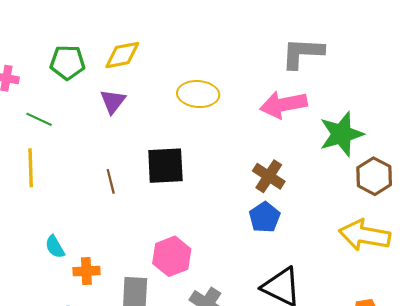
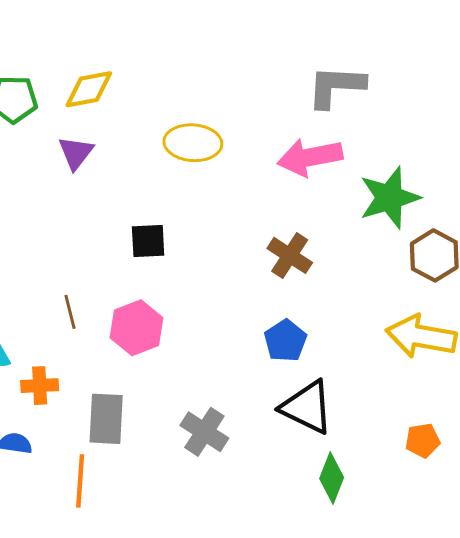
black square: (165, 166) -> (148, 241), size x0.7
brown line: (111, 181) -> (70, 312), moved
blue pentagon: (265, 217) -> (285, 341), moved
pink hexagon: (172, 256) -> (136, 328), moved

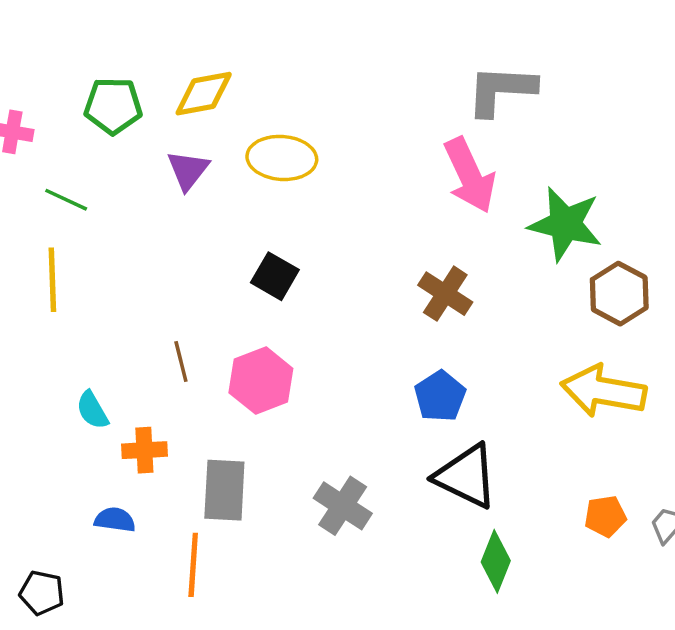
yellow ellipse: (193, 143) -> (282, 158), moved
pink arrow: (310, 157) -> (470, 175), turned -104
green star: (389, 198) -> (565, 224), turned 30
black square: (148, 241) -> (275, 276), turned 33

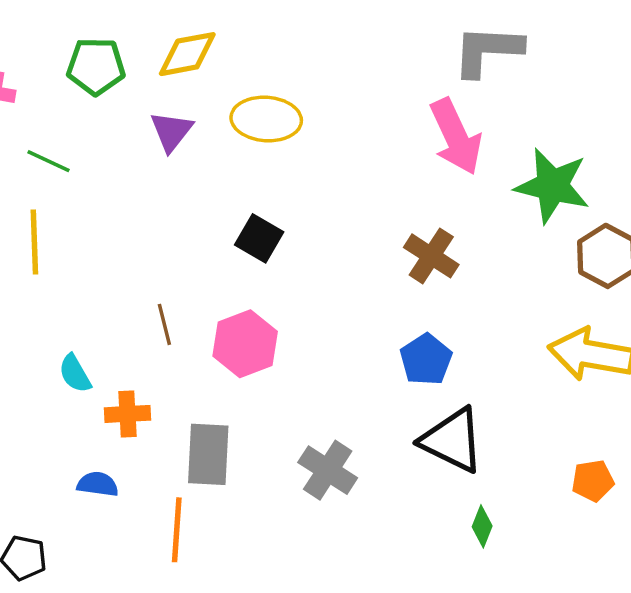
green diamond: (496, 561) -> (482, 526), size x0.7

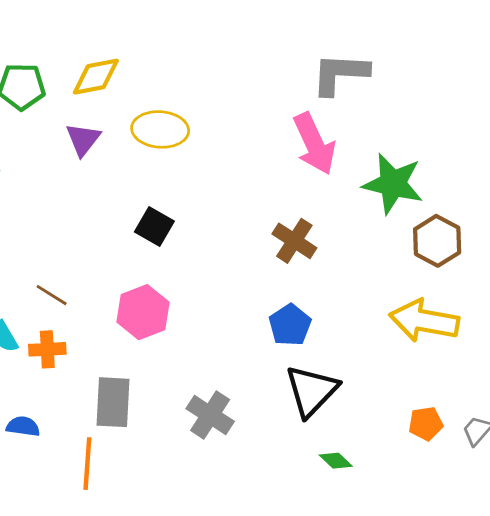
brown line: (164, 324) -> (52, 295), moved, turned -44
orange cross: (128, 414) -> (47, 349), moved
black triangle: (452, 440) -> (311, 391), turned 48
green diamond: (482, 526) -> (336, 461), turned -68

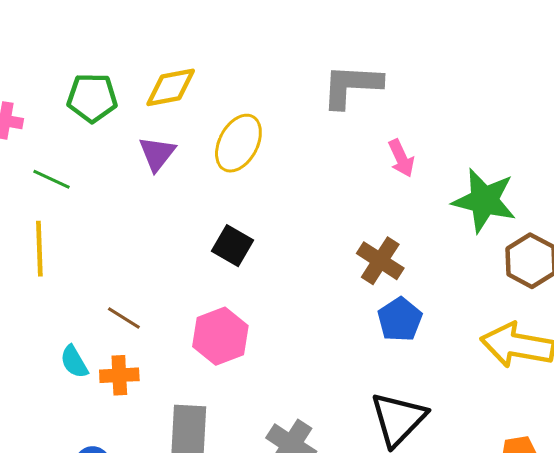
gray L-shape: (340, 74) -> (352, 86), moved
yellow ellipse: (160, 129) -> (238, 143), turned -66
pink arrow: (314, 144) -> (401, 158), size x0.6
blue pentagon: (290, 325) -> (400, 320), moved

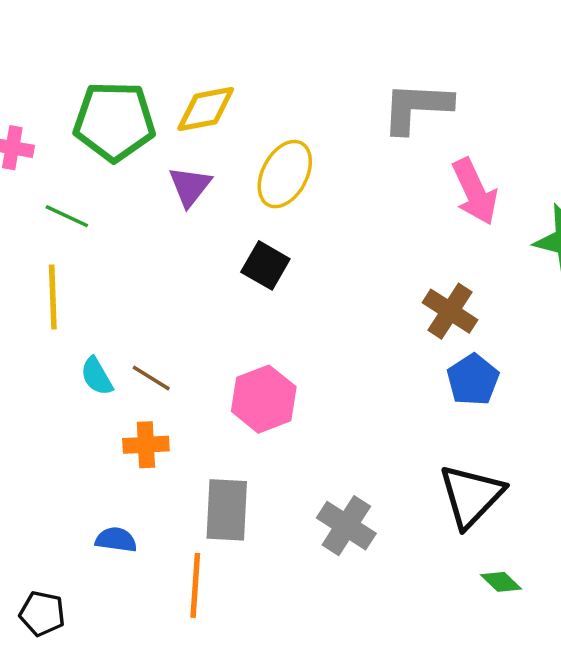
green pentagon: (92, 98) -> (114, 121), size x1.4
pink arrow: (401, 158) -> (475, 192), size x1.5
black square: (232, 246) -> (265, 265), moved
cyan semicircle: (74, 362) -> (97, 376), moved

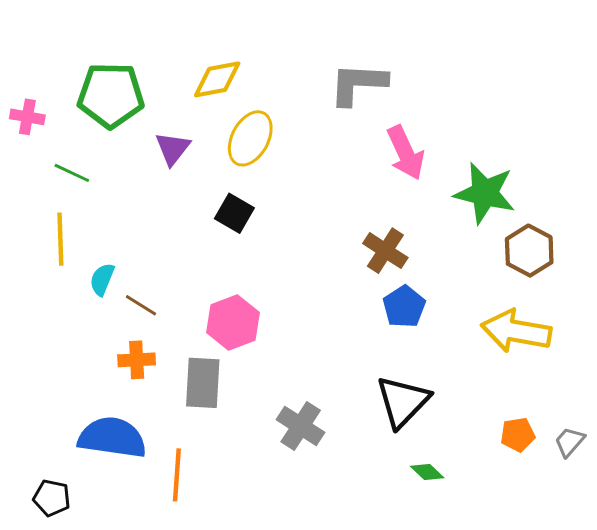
yellow diamond: (206, 109) -> (217, 79), moved
cyan semicircle: (97, 376) -> (102, 279), moved, turned 52
gray rectangle: (227, 510) -> (203, 383), moved
blue semicircle: (116, 540) -> (112, 438), size x2.0

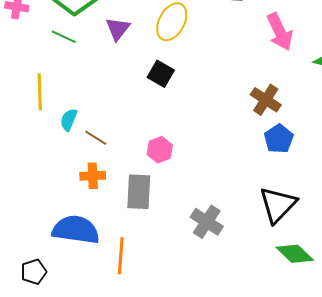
green line: (72, 173) -> (64, 37), moved
pink hexagon: (233, 322) -> (160, 150), size x0.7
green diamond: (427, 472) -> (295, 254), size x1.6
black pentagon: (52, 498) -> (34, 272), turned -30

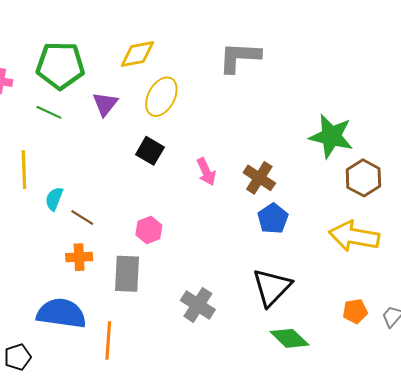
pink arrow: (280, 32) -> (206, 172), moved, size x0.7

